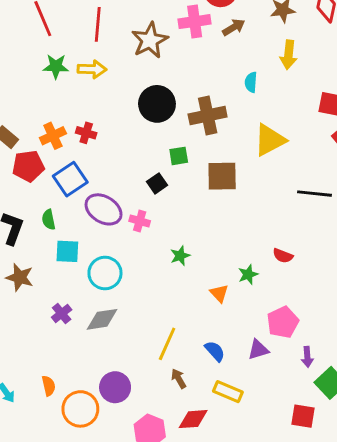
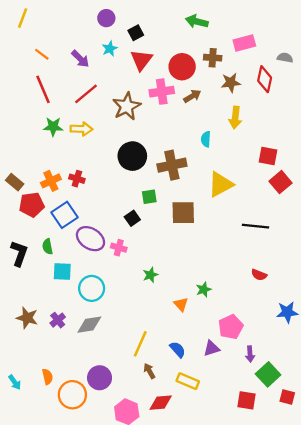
red line: (98, 24) -> (86, 94), turned 45
red semicircle: (283, 256) -> (259, 275), moved
brown star: (20, 277) -> (27, 318), moved

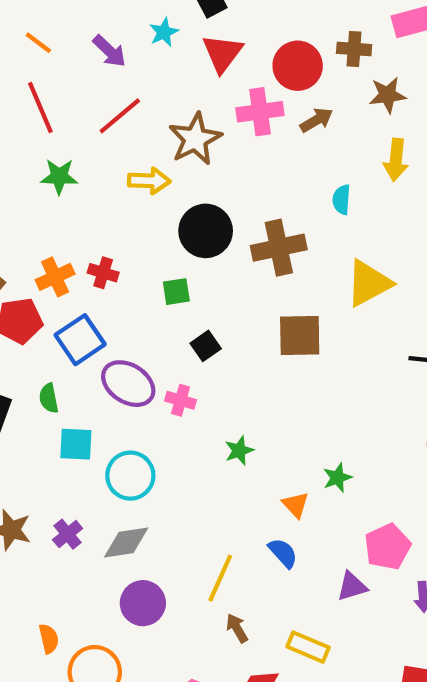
yellow arrow: (81, 129) -> (149, 181), moved
green square: (149, 197) -> (176, 292), moved
blue semicircle: (178, 349) -> (283, 553), moved
purple circle: (100, 378) -> (143, 603), moved

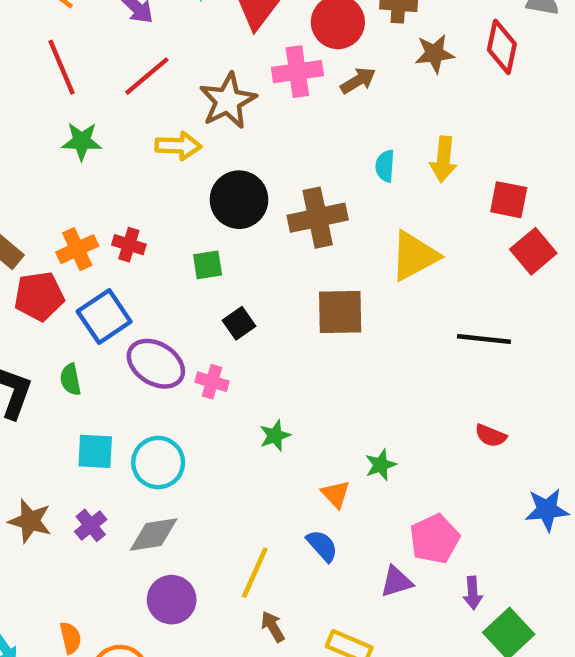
yellow arrow: (396, 160) -> (443, 159), moved
cyan square: (76, 444) -> (95, 451), moved

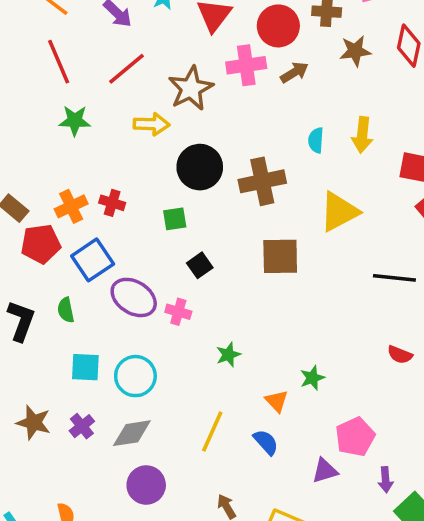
yellow line: (255, 573) -> (212, 431), moved

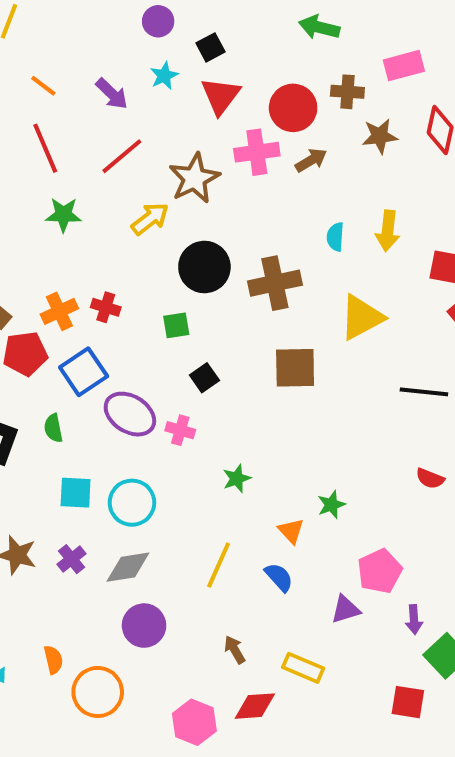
yellow arrow: (152, 124) -> (150, 219), turned -40

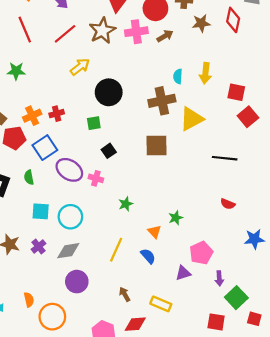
brown star: (194, 178) -> (102, 31), moved
green star: (63, 215) -> (16, 71), moved
brown cross: (275, 283) -> (162, 101), moved
red cross: (106, 307) -> (57, 114), turned -32

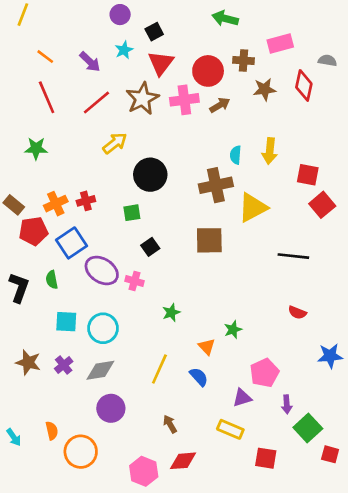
yellow rectangle: (161, 304) -> (230, 429), moved
red square: (216, 322) -> (266, 458), moved

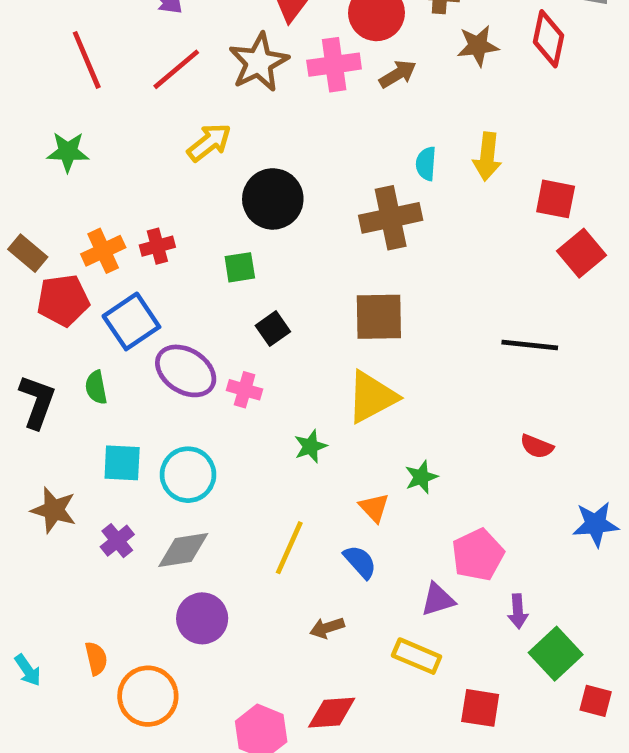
yellow triangle: (253, 207) -> (372, 397), moved
brown star: (28, 362) -> (54, 510), moved
brown arrow: (170, 424) -> (327, 628), moved, turned -78

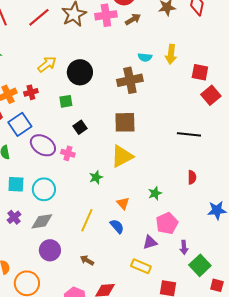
yellow arrow: (209, 142) -> (47, 64), moved
cyan semicircle: (426, 164) -> (145, 57), turned -88
red semicircle: (537, 446) -> (192, 177), turned -112
green star: (421, 477) -> (155, 193), moved
brown arrow: (327, 628) -> (87, 260), moved, turned 48

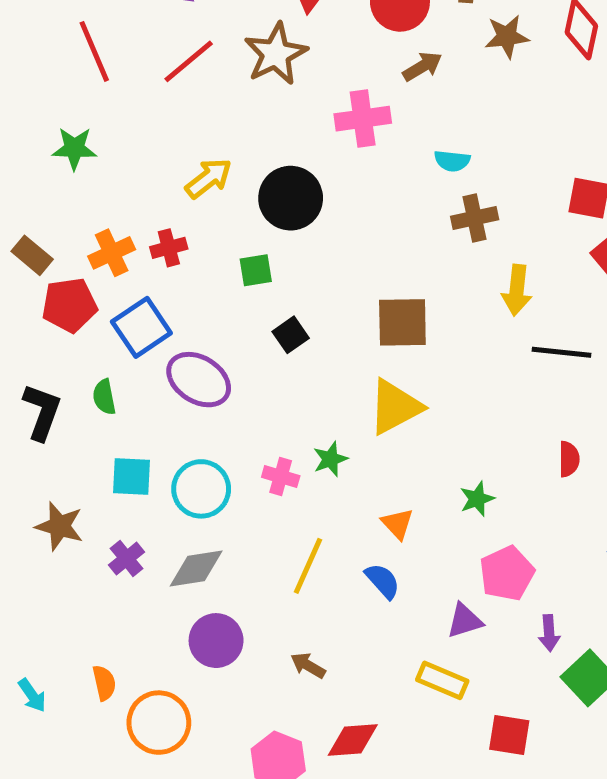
pink cross: (106, 15) -> (363, 119), moved
yellow arrow: (171, 54) -> (517, 290), moved
brown cross: (130, 80) -> (475, 218), moved, size x0.7
pink cross: (68, 153) -> (281, 476), moved

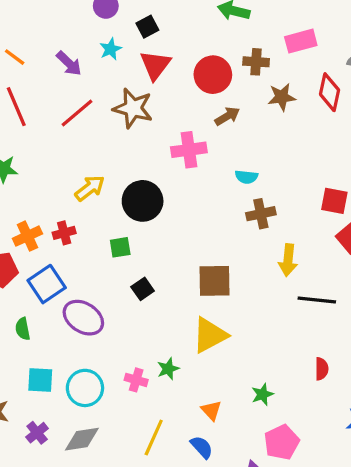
brown star: (276, 54) -> (133, 108), turned -30

